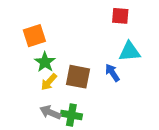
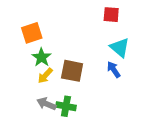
cyan triangle: (130, 52) -> (120, 48), turned 45
blue arrow: (112, 73) -> (114, 70), moved

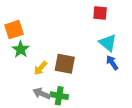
orange square: (32, 33) -> (14, 30), moved
green star: (42, 57) -> (21, 49), moved
blue arrow: (114, 70) -> (112, 63), moved

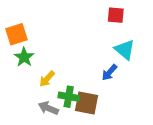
blue arrow: (112, 63) -> (109, 72), moved, turned -104
brown square: (65, 64) -> (86, 103), moved
green cross: (59, 96) -> (69, 97), moved

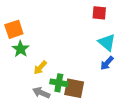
blue arrow: (109, 72) -> (107, 63), moved

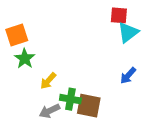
cyan triangle: (107, 42) -> (128, 32), moved, turned 42
gray arrow: (41, 93) -> (50, 111), turned -49

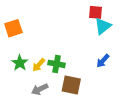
green star: (25, 59) -> (20, 63), moved
green cross: (70, 99) -> (57, 64), moved

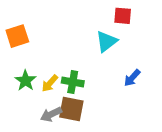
cyan triangle: (103, 26) -> (106, 41), moved
brown square: (71, 85) -> (71, 109), moved

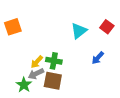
red square: (123, 16) -> (107, 27), moved, turned 32
green star: (25, 81) -> (24, 85), moved
gray arrow: (51, 114) -> (36, 74), moved

